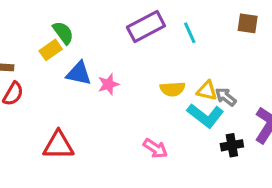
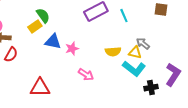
gray arrow: (226, 97) -> (143, 44), moved
pink arrow: (155, 148) -> (86, 75), moved

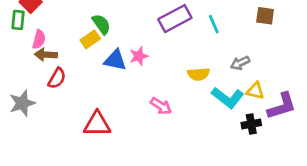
gray arrow: (143, 44) -> (240, 63), turned -64
pink star: (72, 49) -> (139, 56), moved
yellow triangle: (135, 53) -> (255, 91), moved
purple L-shape: (173, 75) -> (282, 106), turned 40

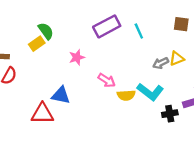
blue triangle: (115, 60) -> (61, 95), moved
yellow semicircle: (198, 74) -> (126, 95), moved
yellow triangle: (255, 91) -> (177, 59), moved, turned -35
pink arrow: (161, 106) -> (107, 80), moved

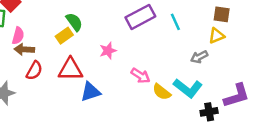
yellow triangle: (177, 59) -> (217, 36), moved
blue triangle: (61, 95) -> (90, 92), turned -30
yellow semicircle: (126, 95) -> (162, 92), turned 42
red triangle: (42, 114) -> (70, 69), moved

